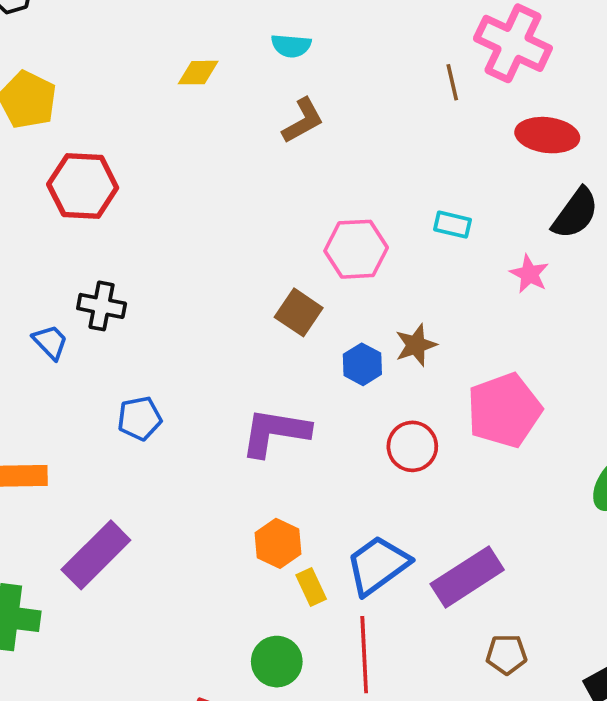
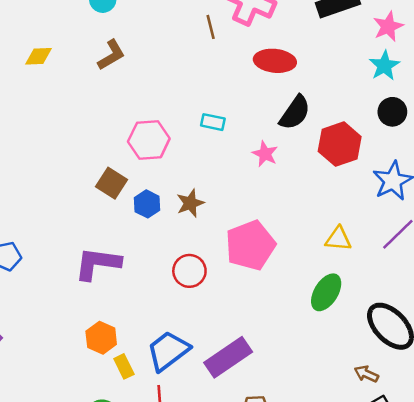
yellow diamond: (198, 73) -> (39, 56), moved
blue hexagon: (362, 364) -> (147, 204), moved

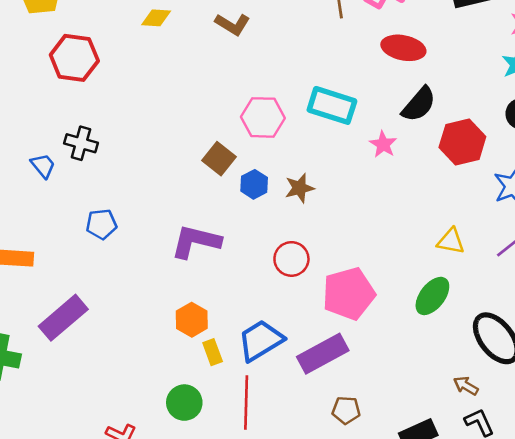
brown L-shape: (111, 55) -> (233, 24), turned 56
cyan rectangle: (213, 122) -> (332, 105), size x1.8
pink pentagon: (250, 245) -> (349, 294), moved

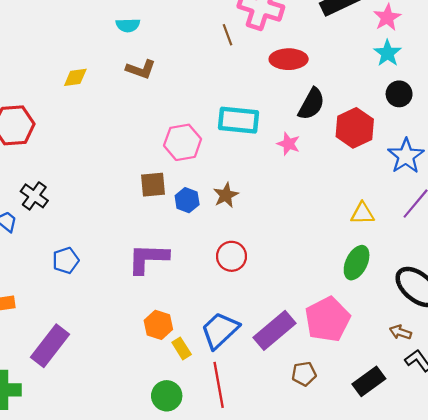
black cross: (81, 143) -> (34, 196), turned 32
brown square: (219, 159) -> (153, 185), turned -32
pink pentagon: (349, 294) -> (328, 319), moved

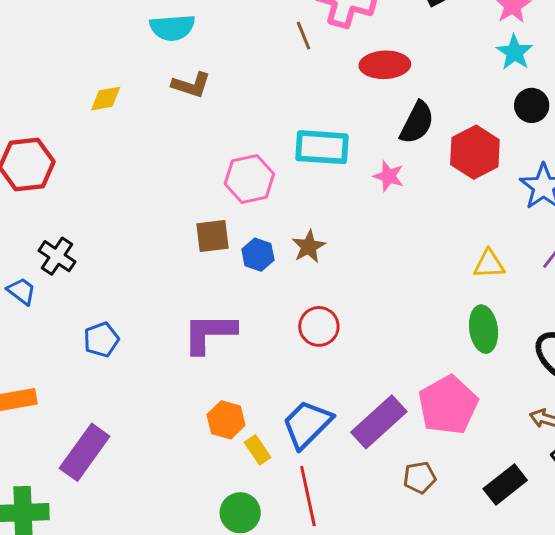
cyan semicircle: (128, 25) -> (172, 28), size x1.4
green ellipse: (357, 263) -> (484, 329), turned -32

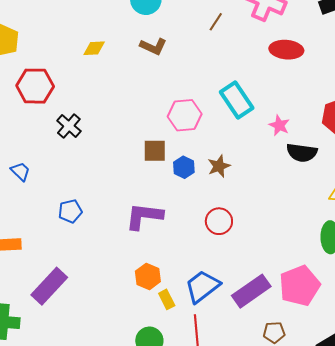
brown line: (303, 36) -> (216, 22), moved, turned 48
black semicircle: (417, 123) -> (302, 153), moved, turned 64
cyan rectangle: (322, 147) -> (237, 100), turned 45
black cross: (57, 256) -> (69, 126), moved

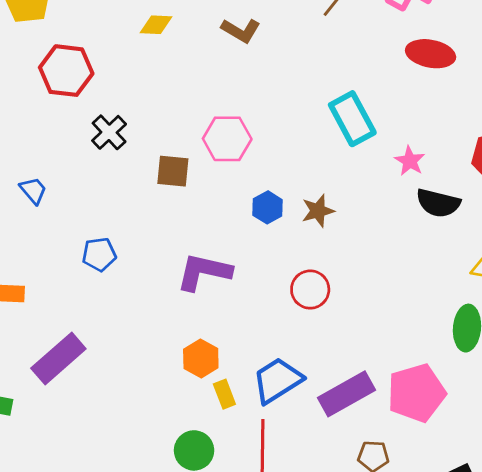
pink hexagon: (185, 115) -> (227, 139), moved
brown square: (155, 151) -> (173, 171), moved

